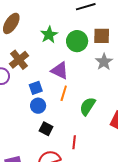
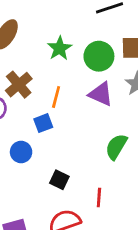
purple triangle: (60, 71) -> (101, 94), moved
orange line: (64, 93) -> (56, 97), moved
blue circle: (38, 106) -> (21, 152), moved

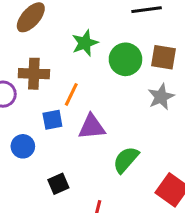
brown cross: (19, 85) -> (34, 74), turned 32
purple triangle: (101, 94) -> (92, 127), moved, turned -40
black square: (59, 180) -> (58, 184), turned 30

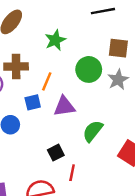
green circle: (125, 59) -> (89, 69), moved
black square: (58, 184) -> (56, 153), moved

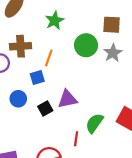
purple triangle: (64, 106) -> (67, 99), moved
green semicircle: (93, 131) -> (94, 123), moved
black square: (56, 153) -> (45, 109), moved

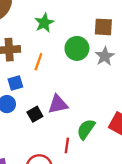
blue square: (37, 78) -> (15, 83), moved

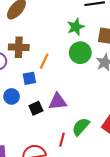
green star: (44, 23) -> (76, 27), moved
blue square: (15, 83) -> (29, 78), moved

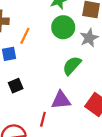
purple triangle: (58, 102) -> (61, 100), moved
green semicircle: (81, 127) -> (72, 66), moved

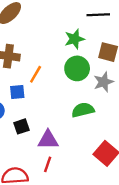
green semicircle: (72, 66) -> (83, 110), turned 30
purple triangle: (61, 100) -> (48, 140), moved

